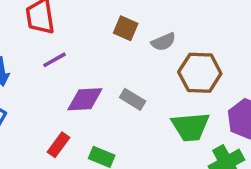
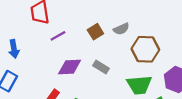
brown square: (126, 28) -> (95, 32), moved, turned 35
purple line: (54, 60) -> (58, 36), moved

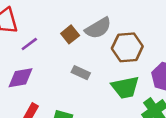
gray semicircle: (121, 29) -> (98, 28), size x1.5
purple diamond: (70, 67) -> (20, 78), moved

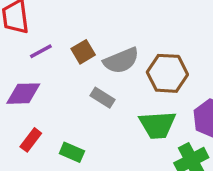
gray semicircle: (98, 28) -> (121, 61), moved
brown square: (70, 34) -> (83, 52), moved

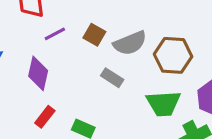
brown square: (83, 52) -> (94, 35), turned -30
purple diamond: (23, 94) -> (38, 73), turned -76

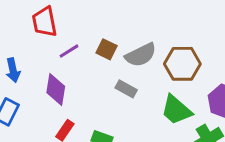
green trapezoid: (163, 104) -> (176, 110), turned 48

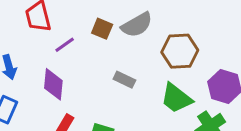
brown square: (106, 49) -> (102, 29), moved
gray semicircle: (141, 55) -> (137, 25), moved

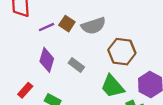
purple line: (65, 45) -> (46, 27), moved
purple diamond: (53, 84) -> (47, 60), moved

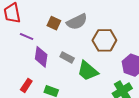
purple line: (46, 27) -> (27, 36), moved, turned 56
green trapezoid: (113, 86) -> (88, 71), moved

